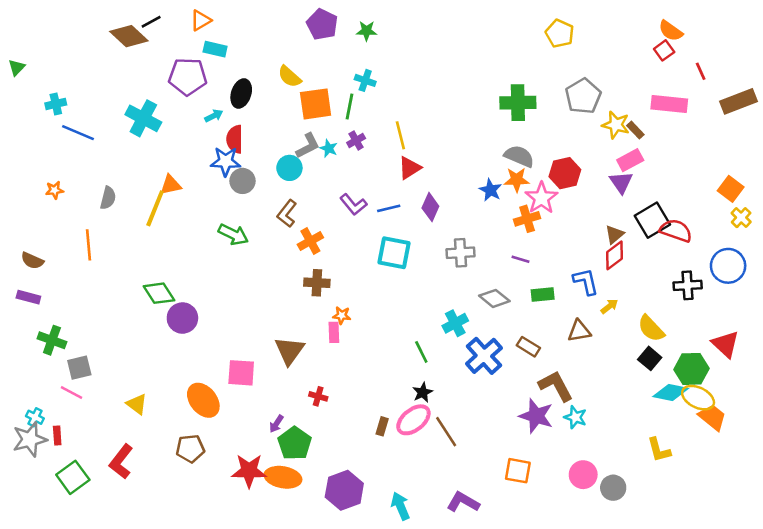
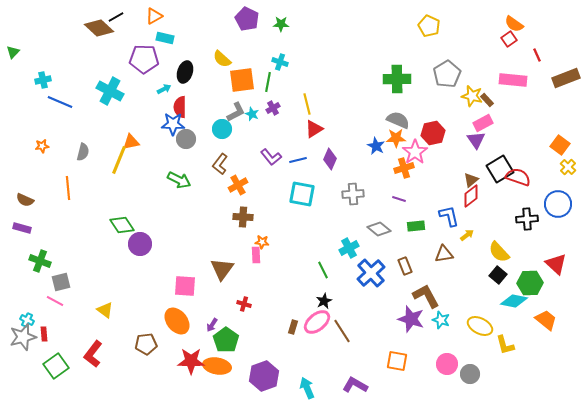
brown rectangle: (528, 347) -> (405, 266), turned 36
yellow ellipse: (698, 398) -> (480, 326), moved
orange ellipse: (203, 400) -> (177, 321), moved

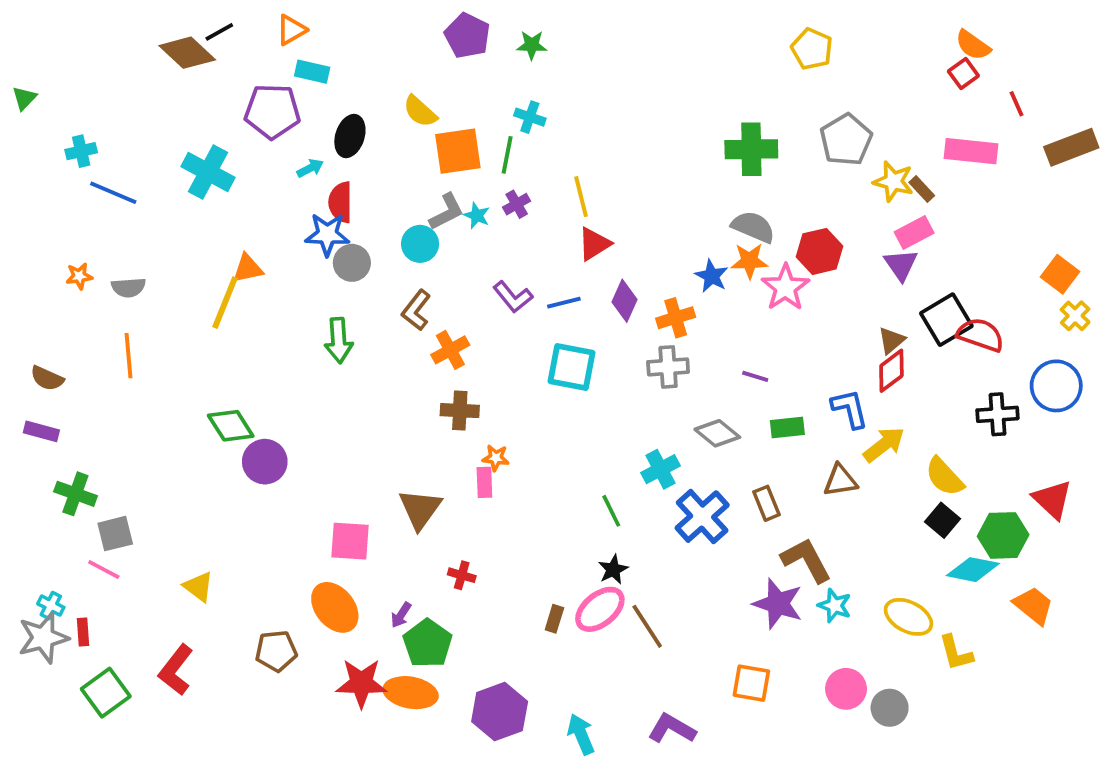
gray semicircle: (83, 152) -> (128, 287), moved, turned 72
orange cross: (404, 168) -> (676, 318), moved
green arrow: (179, 180) -> (339, 340), turned 60
yellow arrow: (467, 235) -> (884, 445), size x1.6

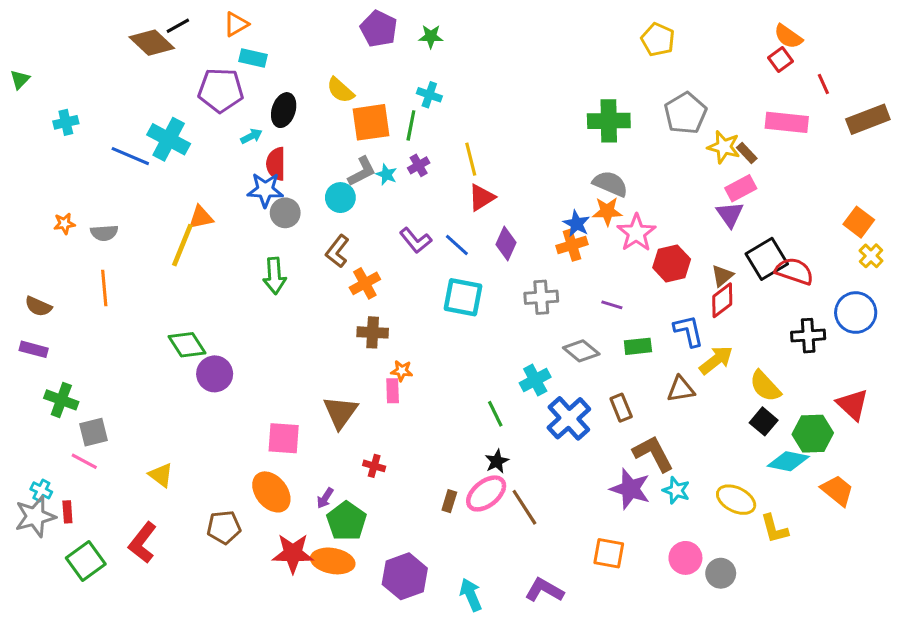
blue line: (113, 193) -> (130, 156), moved
red hexagon: (820, 251) -> (672, 263), moved
blue line: (564, 303) -> (457, 245), turned 56
orange cross: (676, 318) -> (572, 245), moved

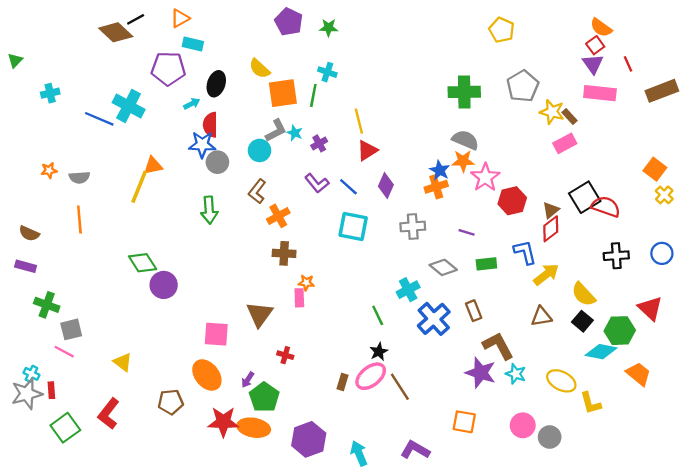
purple cross: (419, 165) -> (319, 143), moved
purple triangle: (730, 214) -> (593, 64), moved
blue circle: (856, 313) -> (662, 253), moved, size x0.7
brown triangle: (681, 389) -> (541, 317), moved

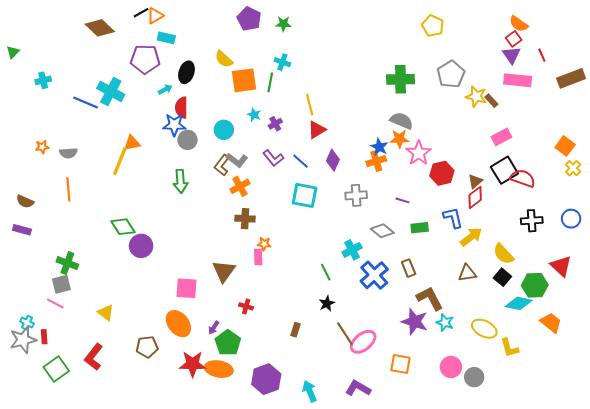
black line: (136, 19) -> (141, 13), moved
gray L-shape: (276, 131) -> (237, 160), moved, turned 65
pink rectangle: (565, 143) -> (501, 137), moved
green cross: (47, 305) -> (67, 263), moved
pink ellipse: (371, 376) -> (363, 342), moved

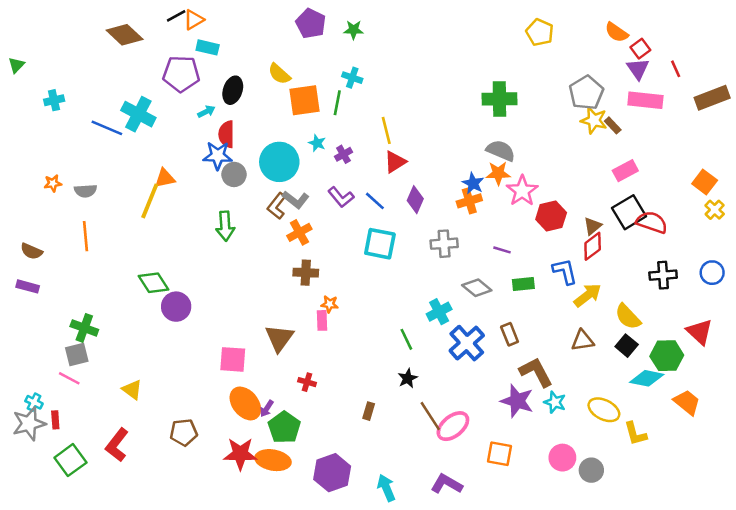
orange semicircle: (519, 24) -> (616, 32), moved
gray pentagon: (451, 74) -> (586, 93), moved
cyan circle: (224, 130) -> (279, 162), size x1.6
orange ellipse: (178, 324) -> (245, 403), moved

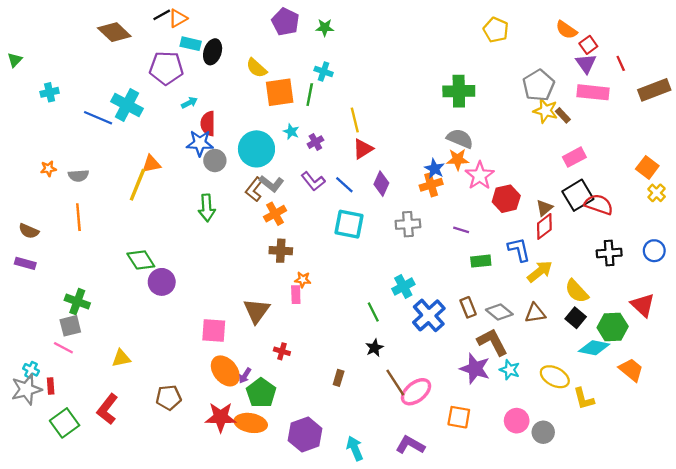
black ellipse: (233, 90) -> (213, 52), moved
gray diamond: (477, 288) -> (499, 312), moved
yellow triangle: (132, 390) -> (121, 358), turned -48

